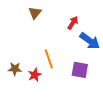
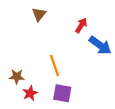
purple square: (80, 70) -> (62, 93), moved
red star: (35, 75) -> (30, 93), moved

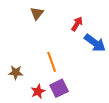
red star: (30, 93) -> (38, 91), moved
purple square: (62, 93) -> (59, 88), turned -36

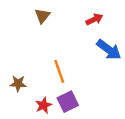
red arrow: (77, 24) -> (94, 19), moved, turned 32

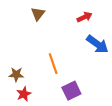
purple square: (68, 102) -> (71, 91), moved
red star: (43, 105) -> (24, 94), moved

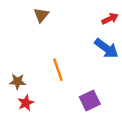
red arrow: (84, 17) -> (110, 19), moved
purple square: (71, 91) -> (90, 100), moved

